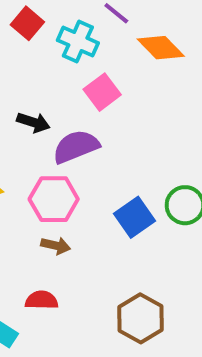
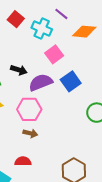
orange diamond: (161, 48) -> (84, 32), turned -40
blue square: (134, 217) -> (71, 81), moved

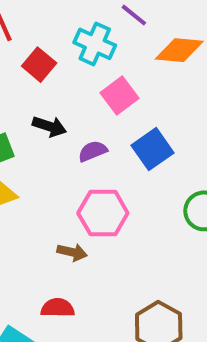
red square: (16, 19) -> (39, 65), moved
purple semicircle: (41, 82) -> (93, 151), size x0.6
pink hexagon: (29, 109) -> (103, 213), moved

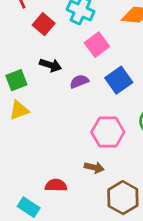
pink hexagon: (103, 213) -> (108, 132), moved
brown arrow: (72, 252) -> (94, 168), moved

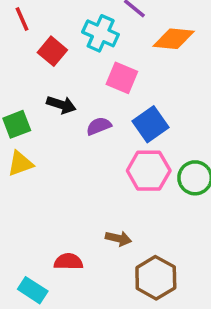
pink square: (97, 45) -> (122, 78), turned -30
pink hexagon: (108, 132) -> (149, 171), moved

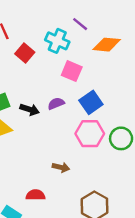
black arrow: (61, 105) -> (30, 110), moved
brown arrow: (118, 238) -> (61, 167), moved

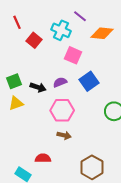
pink hexagon: (90, 134) -> (62, 110), moved

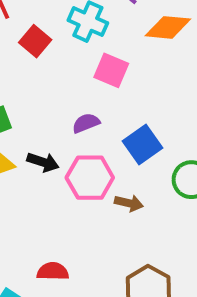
blue square: (89, 81) -> (143, 145), moved
black arrow: (38, 87) -> (43, 162), moved
brown arrow: (64, 135) -> (129, 203), moved

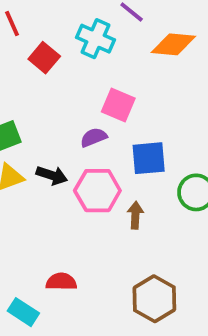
pink square: (111, 70) -> (118, 105), moved
blue square: (143, 145) -> (149, 158), turned 30
brown arrow: (129, 203) -> (135, 215), turned -100

